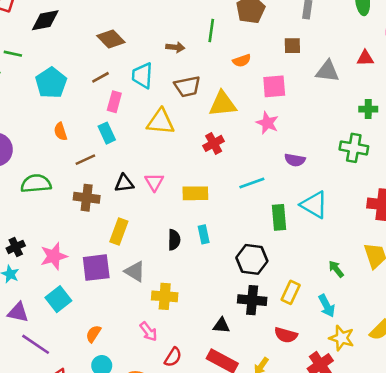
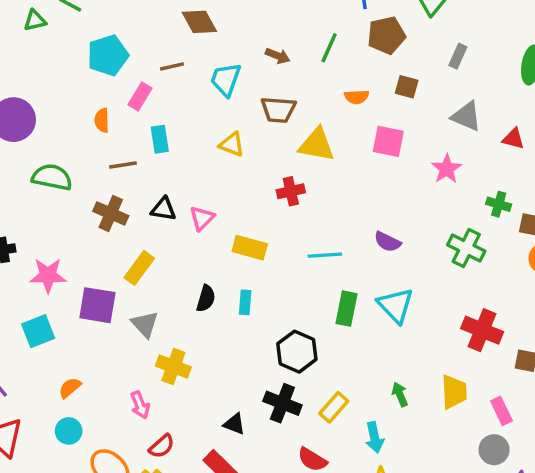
brown square: (292, 46) -> (407, 87), moved
gray triangle: (327, 71) -> (466, 116), moved
pink rectangle: (114, 102) -> (140, 96), moved
yellow triangle: (161, 122) -> (232, 144), size x0.7
pink star: (267, 123) -> (447, 169), moved

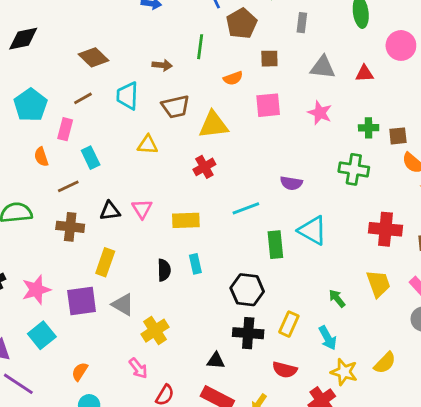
yellow cross: (173, 366) -> (155, 331), turned -36

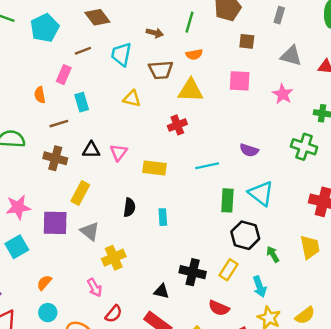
orange semicircle: (233, 78) -> (194, 54), moved
cyan pentagon: (30, 105) -> (45, 28), moved
cyan rectangle: (195, 264) -> (163, 217), moved
black hexagon: (247, 290) -> (245, 235), moved

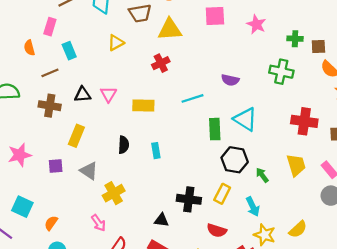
yellow triangle: (132, 99) -> (116, 43), turned -36
purple square: (55, 223) -> (56, 166), size x0.6
cyan square: (17, 247) -> (22, 207), moved, turned -30

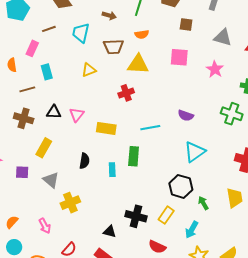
cyan triangle: (245, 119) -> (195, 152), turned 45
green rectangle: (215, 129) -> (134, 156), moved
cyan arrow: (253, 207) -> (192, 230), turned 48
pink arrow: (98, 223) -> (45, 226), moved

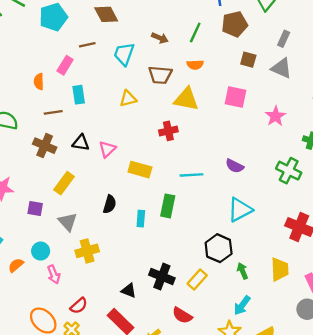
gray triangle: (223, 37) -> (282, 68), moved
cyan arrow: (192, 230) -> (242, 305), moved
cyan circle: (14, 247) -> (41, 251), moved

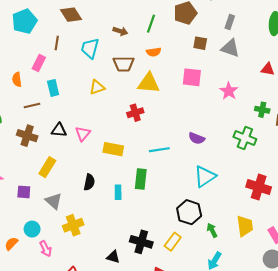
brown line: (87, 45) -> (57, 43), turned -64

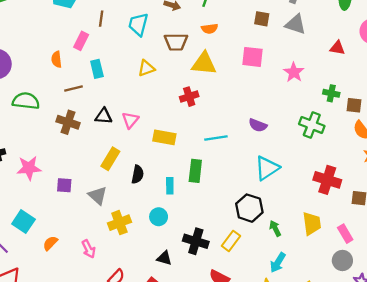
yellow rectangle: (47, 167) -> (110, 159), moved
cyan circle: (32, 229) -> (159, 217), moved

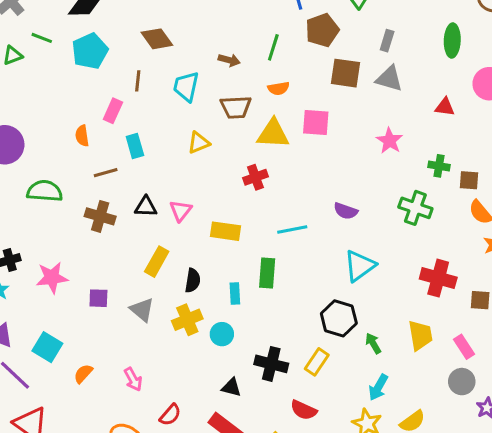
brown square: (262, 19) -> (346, 73), size x1.5
pink square: (252, 57) -> (316, 122), moved
yellow cross: (119, 223) -> (187, 320), moved

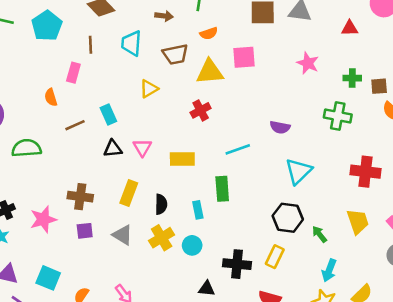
cyan rectangle: (135, 146) -> (108, 114), moved
brown cross: (100, 216) -> (80, 197), moved

